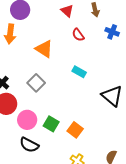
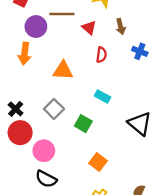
red semicircle: (78, 35) -> (101, 55), turned -136
orange triangle: (44, 49) -> (63, 71), turned -30
green square: (51, 124) -> (83, 124), moved

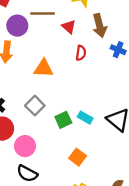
brown arrow: (121, 27) -> (99, 26), size x1.5
cyan rectangle: (103, 97) -> (85, 118), moved
green square: (83, 124) -> (63, 120), turned 35

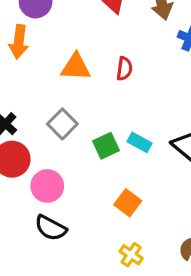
red semicircle: (81, 53) -> (124, 69), moved

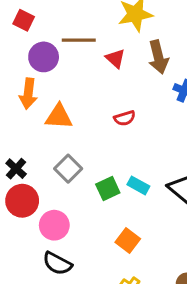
orange triangle: (76, 67) -> (59, 117), moved
red semicircle: (124, 69) -> (125, 118), turned 65

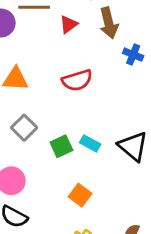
red triangle: (115, 58) -> (69, 24), turned 42
red semicircle: (125, 118) -> (77, 80), size x1.5

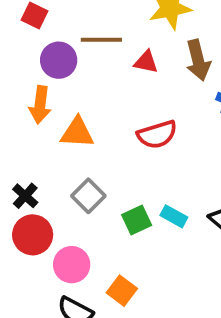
red triangle: (69, 24) -> (146, 62), turned 48
orange square: (80, 195) -> (122, 291), moved

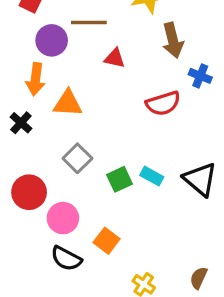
red triangle: (146, 62) -> (115, 58), moved
red semicircle: (157, 135) -> (163, 103), moved
black cross: (25, 196) -> (21, 123), moved

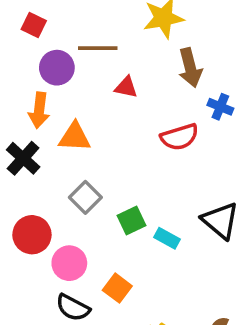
black cross: (21, 123) -> (23, 158), size x1.4
cyan rectangle: (152, 176) -> (167, 238), moved

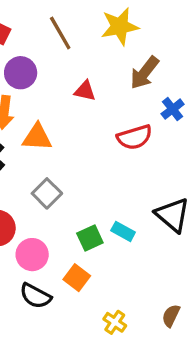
brown line: (98, 48) -> (60, 33), moved, turned 60
brown arrow: (190, 68) -> (144, 73), turned 52
blue cross: (220, 107) -> (173, 109), turned 30
green square: (131, 221) -> (90, 238), moved

